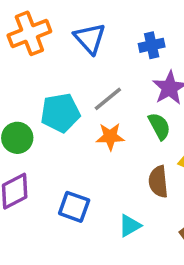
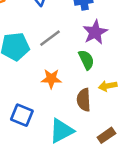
orange star: (110, 137) -> (51, 79), moved
cyan triangle: (130, 226) -> (61, 131), size x1.5

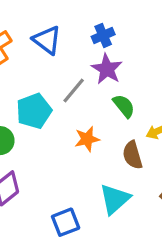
purple star: (95, 32) -> (107, 69), moved
blue square: (22, 115) -> (66, 222), moved, turned -30

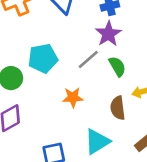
gray line: (74, 90) -> (88, 60), moved
orange star: (87, 139) -> (73, 97), moved

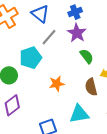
gray line: (88, 60) -> (49, 37), moved
cyan triangle: (97, 142) -> (79, 114), turned 30

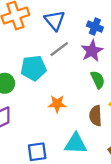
blue cross: (75, 12) -> (95, 27), turned 32

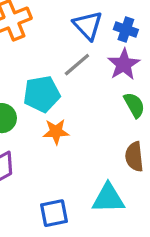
blue triangle: (55, 20) -> (88, 25), moved
orange star: (57, 104) -> (56, 132), moved

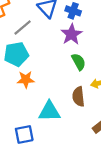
gray line: (77, 65) -> (23, 28), moved
cyan triangle: (108, 198) -> (49, 111), moved

